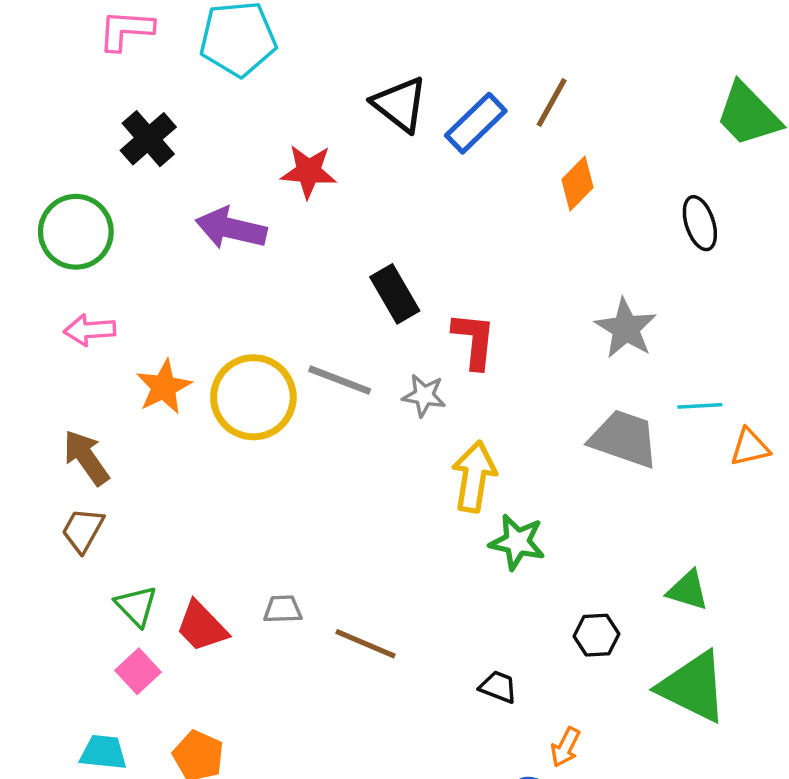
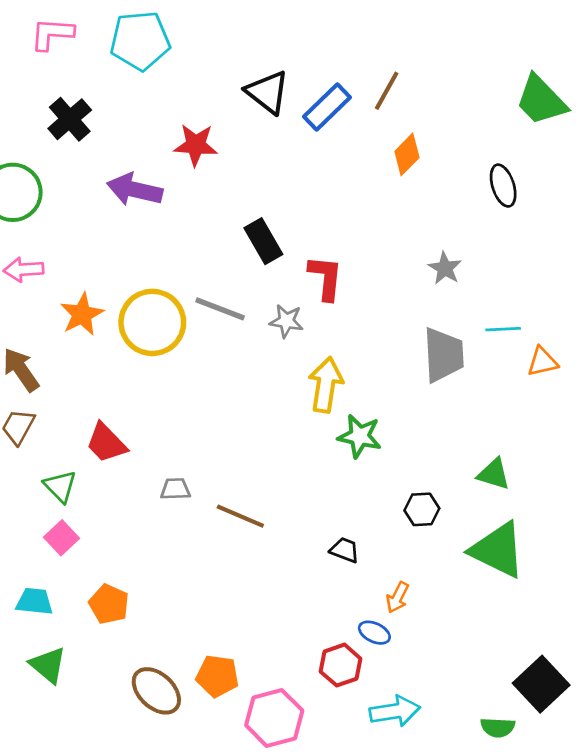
gray star: (626, 328) -> (445, 268), size x0.7
gray trapezoid: (624, 439) -> (444, 355), turned 68
red trapezoid: (202, 627) -> (106, 443), moved

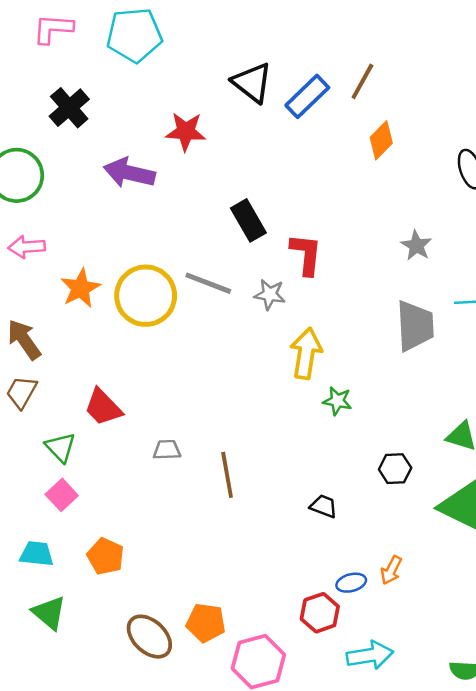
green star: (360, 436) -> (337, 401), size x0.7
brown line: (240, 516) -> (227, 475), turned 57
orange arrow: (397, 597) -> (391, 570), moved
blue ellipse: (374, 633) -> (351, 583), turned -40

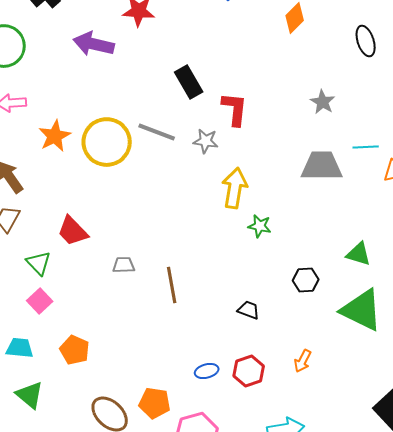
gray trapezoid: (415, 326) -> (322, 166), turned -87
blue ellipse: (351, 583) -> (207, 371), moved
red hexagon: (320, 613) -> (249, 371), moved

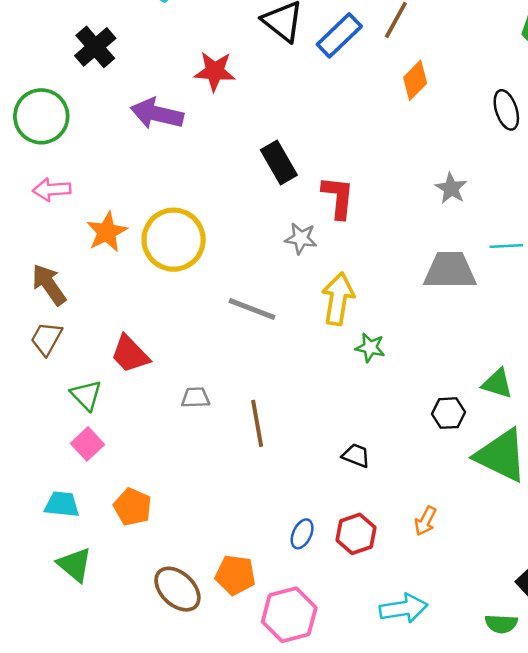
gray line: (157, 132) -> (252, 309), moved
black hexagon: (306, 280) -> (449, 413), moved
blue ellipse: (207, 371) -> (302, 534), turned -50

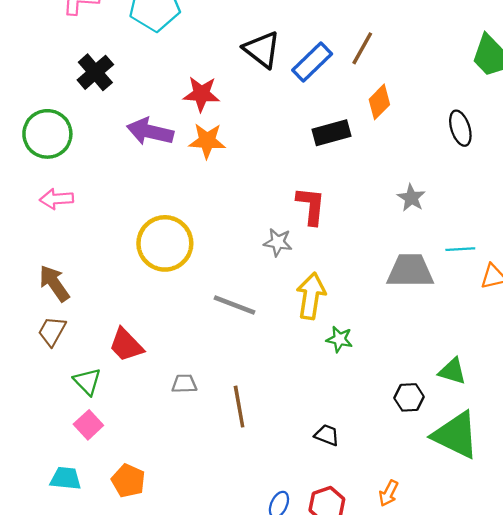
black rectangle: (279, 163) -> (331, 133), moved, turned -75
orange star: (107, 232) -> (207, 141), moved, turned 30

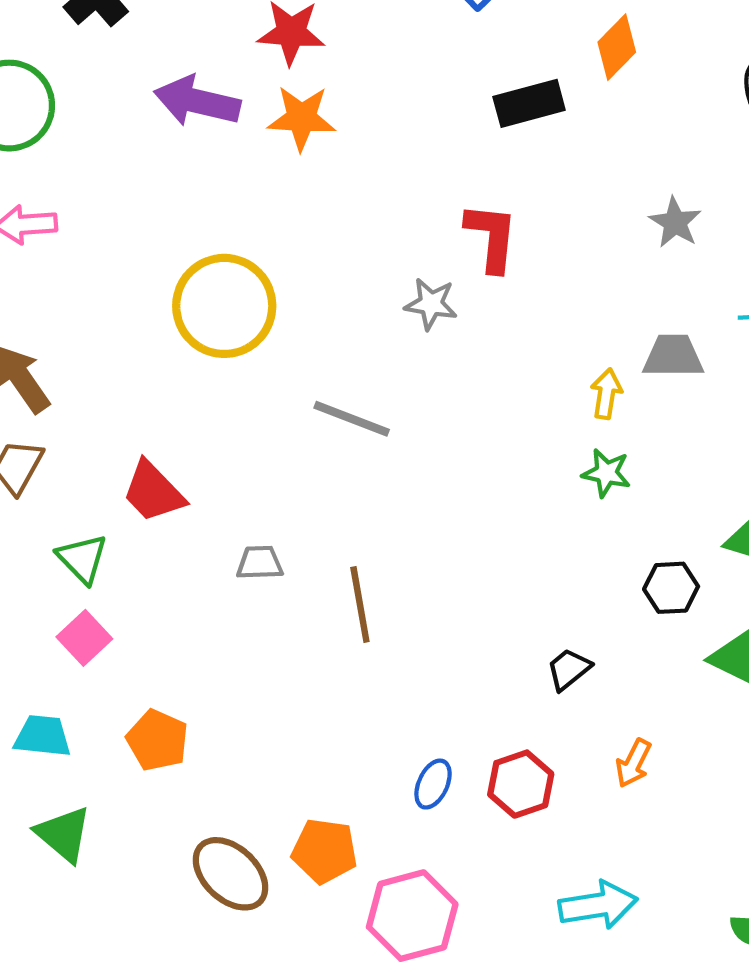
gray trapezoid: (410, 271) -> (673, 356), size x0.7
yellow arrow: (311, 296) -> (606, 394), moved, size x0.6
green star: (339, 339) -> (606, 473), moved
black trapezoid: (327, 435) -> (569, 669), moved, turned -60

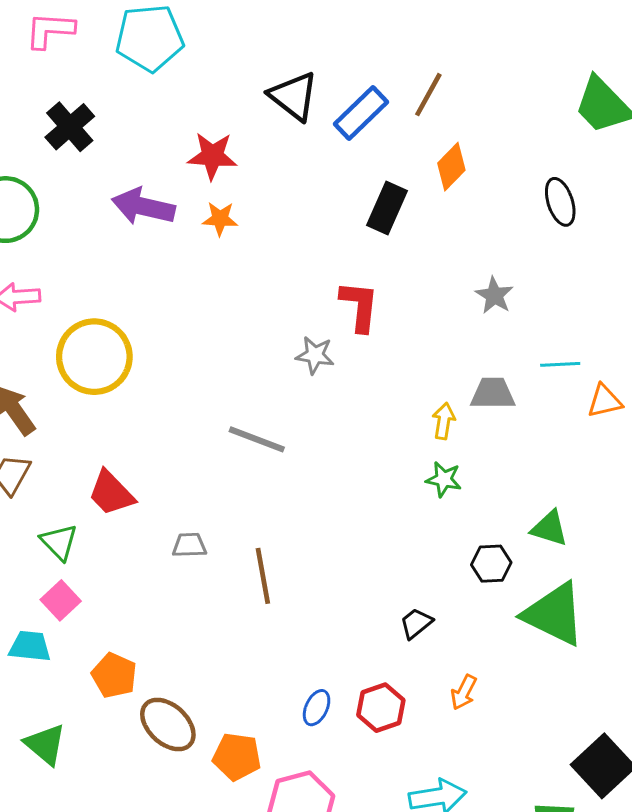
black rectangle: (529, 103) -> (387, 208), turned -51
orange star: (301, 118) -> (220, 219), size x0.7
yellow circle: (224, 306) -> (94, 357), moved
cyan trapezoid: (43, 736) -> (30, 646), moved
brown ellipse: (231, 874) -> (168, 724), moved

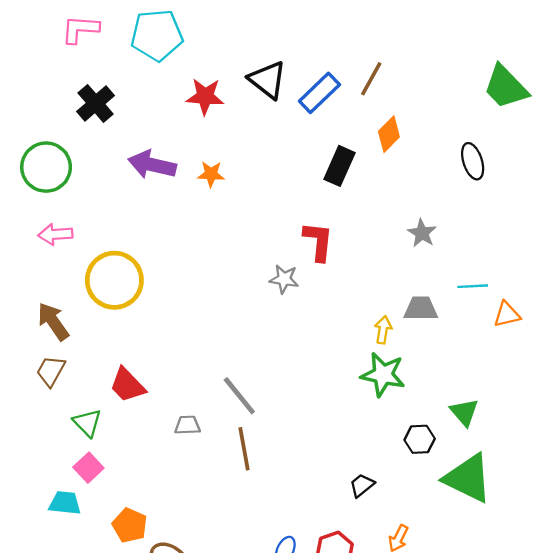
red star: (212, 156) -> (205, 96), moved
gray line: (257, 439) -> (239, 396), moved, turned 30
green star: (444, 479) -> (383, 375), size x1.6
green triangle: (549, 528) -> (464, 412), turned 32

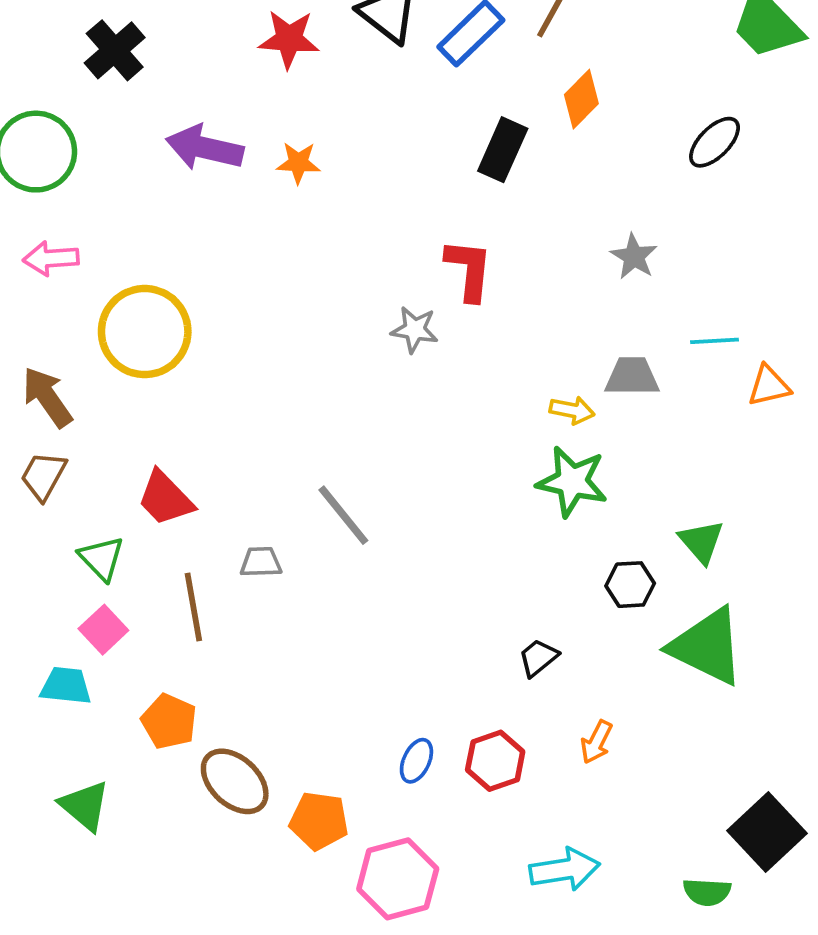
black ellipse: (473, 161) -> (715, 142), turned 63
yellow arrow: (383, 330) -> (572, 410), turned 92
brown line: (244, 449) -> (193, 607), moved

